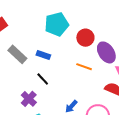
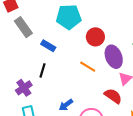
gray rectangle: (17, 54) -> (23, 27), moved
black line: (43, 79) -> (42, 70), turned 48

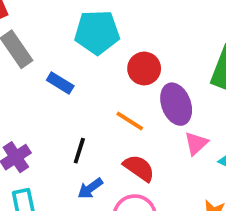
black line: (42, 70) -> (79, 151), moved
red semicircle: (113, 96) -> (139, 168), moved

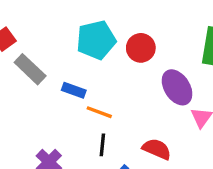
red circle: (144, 68) -> (141, 48), moved
orange line: (130, 121) -> (99, 112), moved

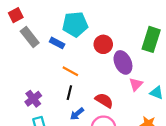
red circle: (141, 48) -> (103, 44), moved
blue rectangle: (74, 90) -> (57, 43), moved

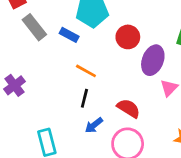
purple ellipse: (123, 62) -> (153, 60), turned 45
purple cross: (33, 99) -> (15, 85), moved

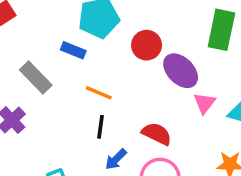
gray rectangle: (34, 27) -> (36, 78), moved
purple ellipse: (153, 60) -> (181, 71), turned -60

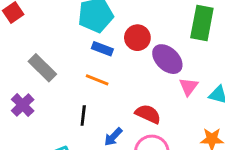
blue rectangle: (73, 50) -> (102, 49), moved
black line: (101, 127) -> (83, 115), moved

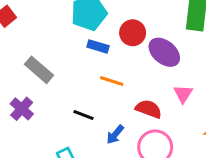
orange line: (97, 80) -> (112, 81), moved
pink triangle: (189, 87) -> (183, 94), moved
black line: (83, 115) -> (83, 115), turned -72

